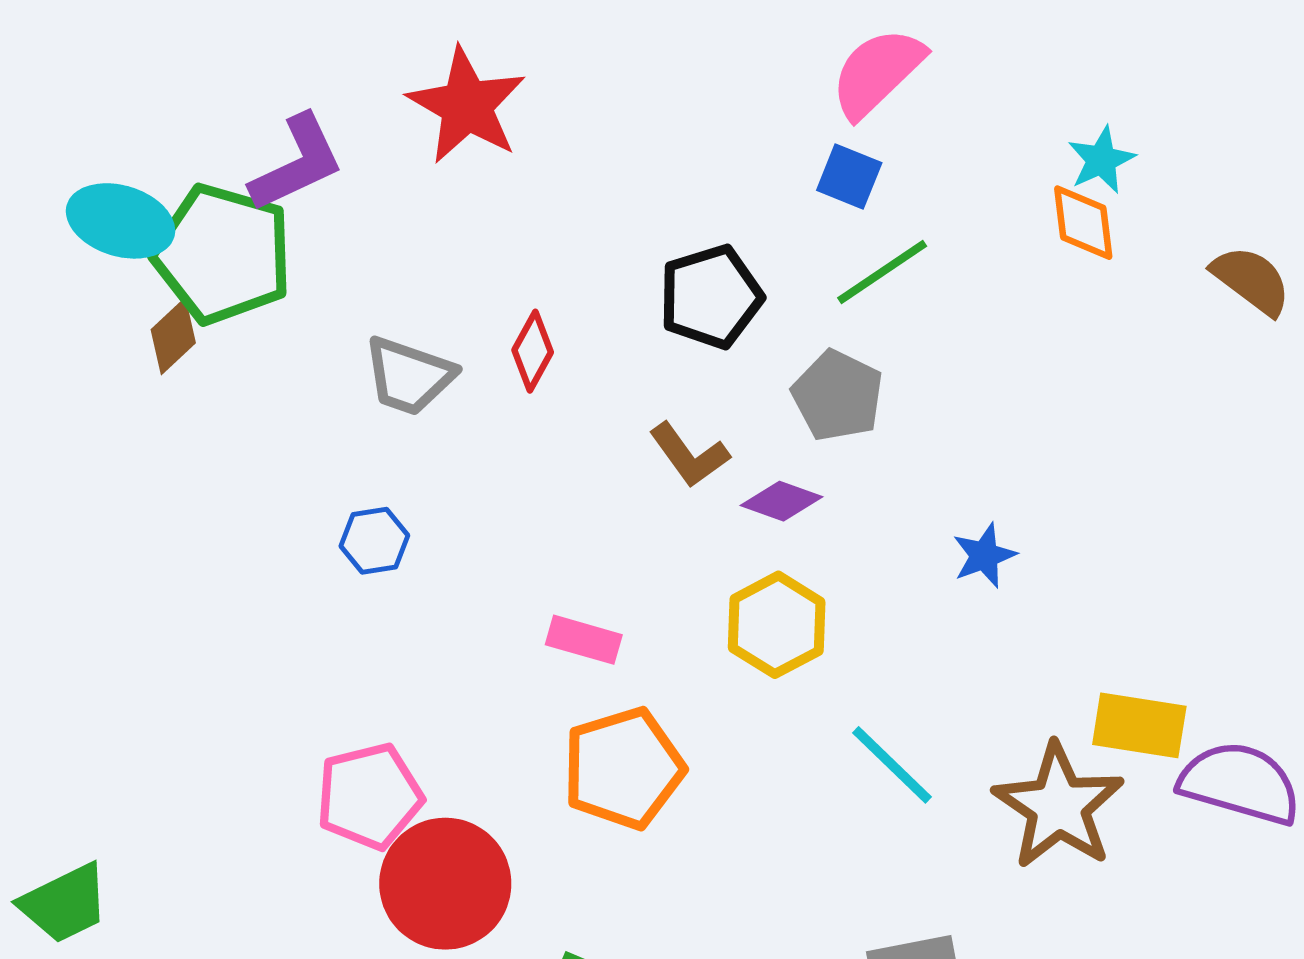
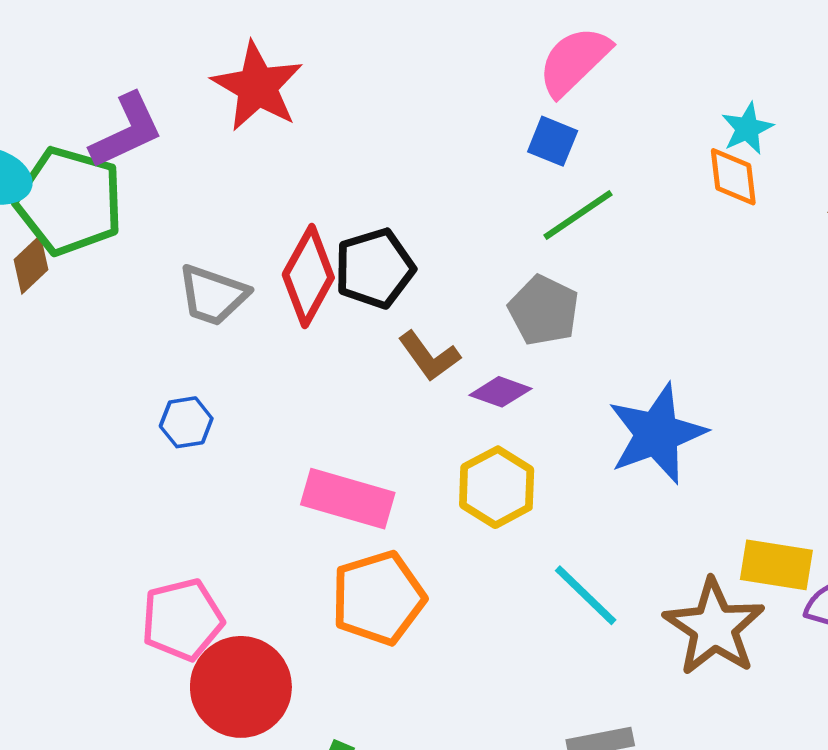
black pentagon: (711, 297) -> (374, 268), moved
red diamond: (533, 351) -> (308, 276), size x1.6
blue star: (984, 556) -> (657, 434), size x2.0
pink rectangle: (584, 640) -> (348, 499), size x1.6

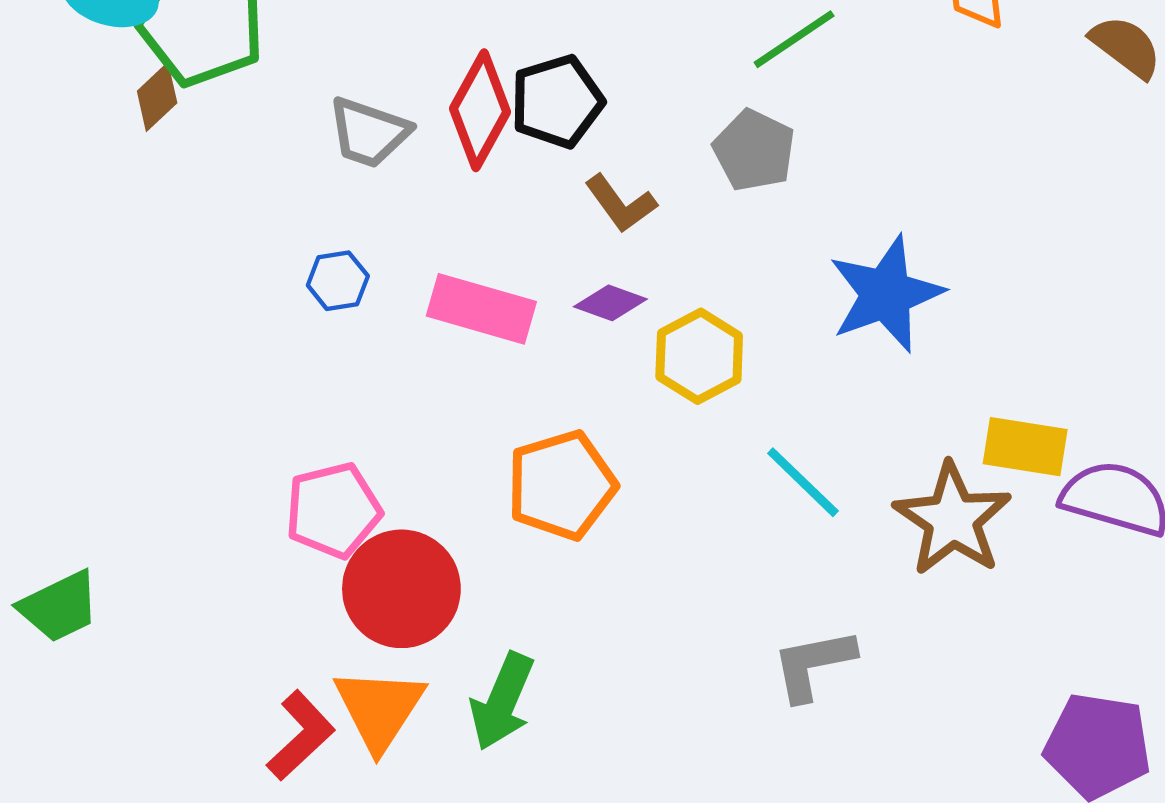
purple diamond: (500, 392) -> (610, 303), moved
pink rectangle: (348, 499) -> (481, 309), moved

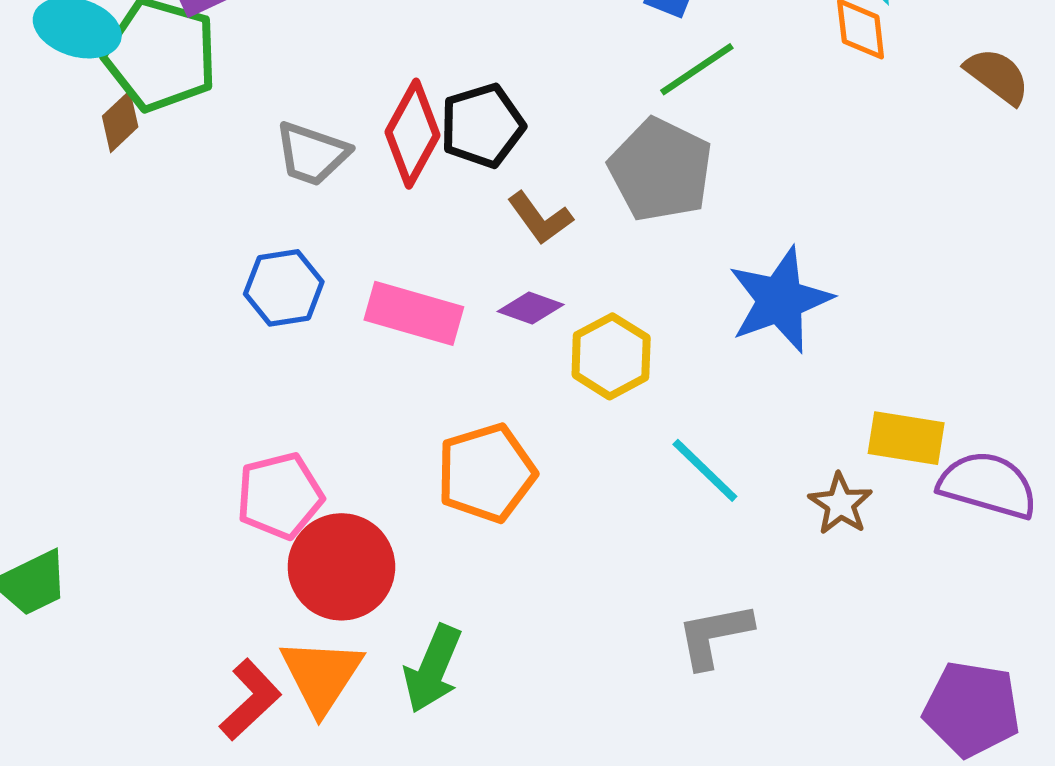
gray pentagon: (754, 150) -> (661, 170), size x1.4
blue hexagon: (338, 281) -> (284, 288), size x1.4
brown star: (953, 519) -> (840, 504), size x0.6

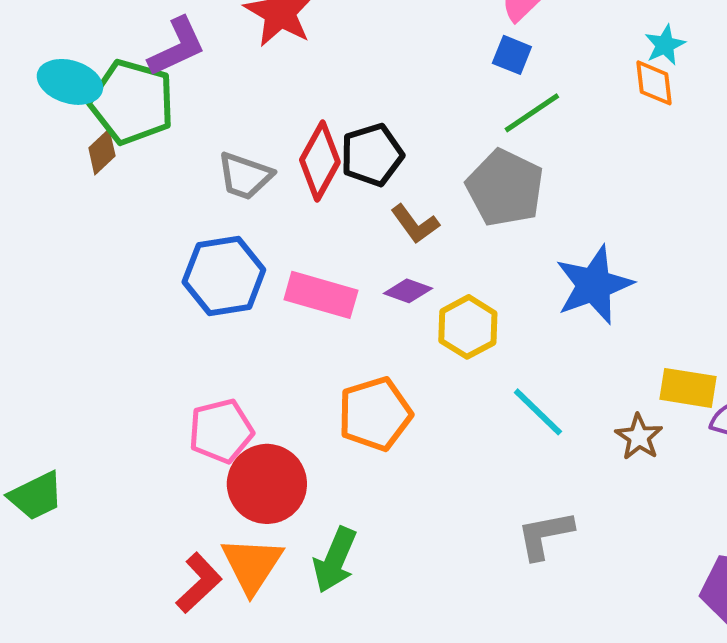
blue hexagon: (284, 288) -> (224, 276), size x1.4

